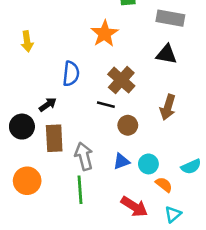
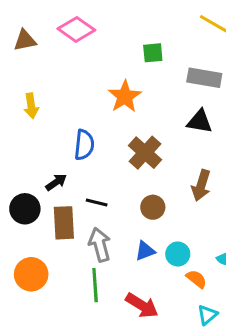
black line: (106, 105) -> (97, 203), moved
red arrow: (134, 207) -> (142, 305), moved

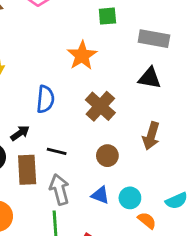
blue triangle: (145, 251) -> (100, 195), turned 42

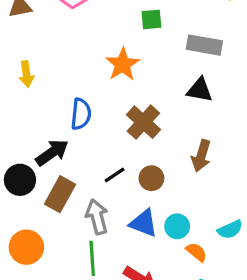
black arrow: (20, 133) -> (52, 153), size x1.5
black line: (57, 151) -> (115, 175), moved, turned -48
brown rectangle: (27, 170) -> (60, 194), turned 32
blue triangle: (100, 195) -> (143, 223), size x1.4

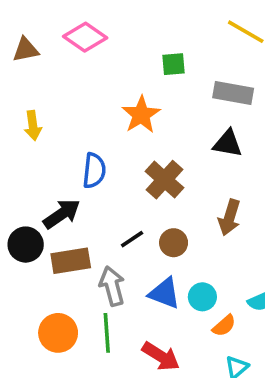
brown rectangle: (60, 194) -> (71, 261), turned 52
orange circle: (26, 247) -> (58, 333), moved
orange semicircle: (196, 252) -> (224, 326), turned 100

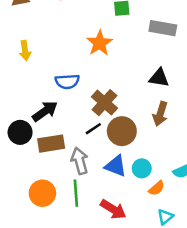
black triangle: (228, 144) -> (159, 78), moved
blue semicircle: (94, 171) -> (67, 81), turned 80
brown cross: (164, 180) -> (104, 103), moved
brown circle: (174, 243) -> (122, 131), size x1.5

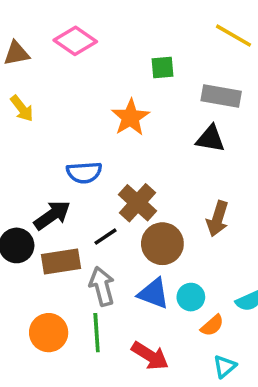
yellow arrow: (25, 50) -> (22, 108), moved, turned -30
black triangle: (159, 78) -> (210, 139), moved
black line: (93, 129) -> (105, 237), moved

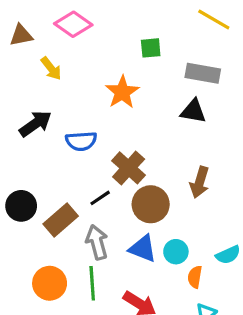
yellow arrow: (22, 108) -> (51, 68), moved
black arrow: (52, 215) -> (35, 124), moved
brown rectangle: (61, 261) -> (61, 220), turned -32
orange semicircle: (212, 325) -> (195, 277), turned 140

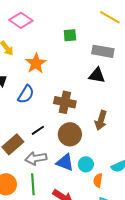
orange star: (122, 92) -> (36, 63), moved
blue semicircle: (81, 141) -> (26, 94), turned -54
brown cross: (129, 168) -> (65, 102), moved, turned -30
gray arrow: (97, 242) -> (36, 158), turned -85

